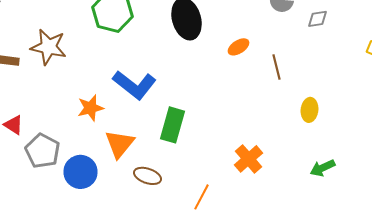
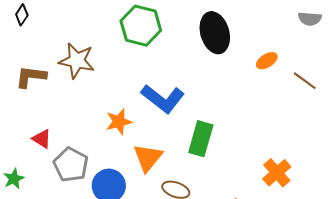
brown line: (276, 67) -> (305, 81), turned -40

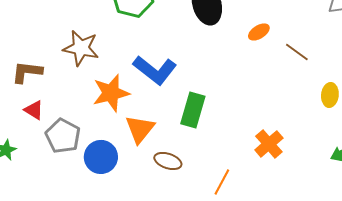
brown star: (77, 61) -> (81, 48), moved
brown L-shape: (31, 77) -> (27, 72), moved
orange star: (119, 122) -> (111, 93), size x1.4

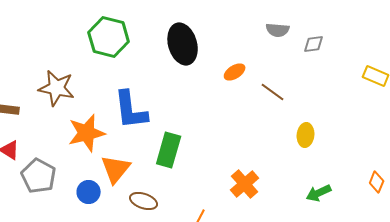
blue L-shape: (155, 70) -> (131, 110), turned 45
blue circle: (101, 157) -> (89, 192), moved, size x0.7

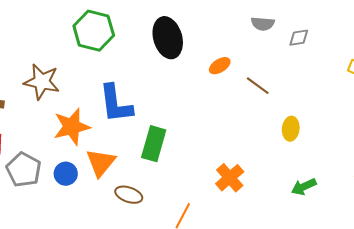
blue circle: (89, 192) -> (66, 174), moved

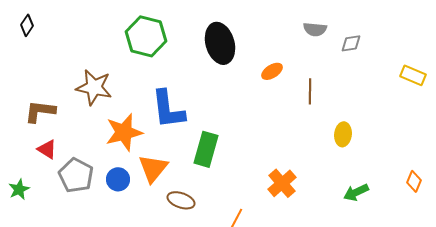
brown line: (258, 86) -> (310, 91), turned 55

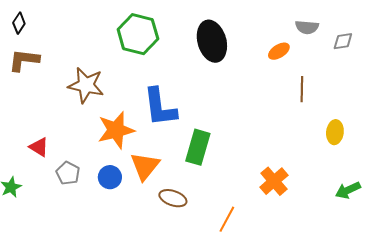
orange ellipse: (272, 71) -> (279, 51), moved
brown L-shape: (40, 111) -> (24, 60), moved
gray pentagon: (76, 175) -> (68, 173), size x0.7

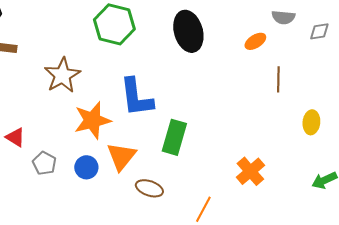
brown star: (86, 85) -> (62, 75), turned 30

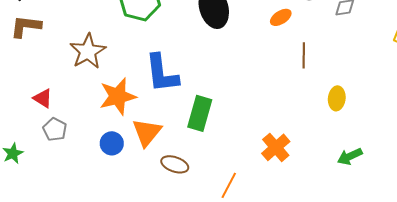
red triangle: (15, 137) -> (43, 98), moved
gray pentagon: (44, 163) -> (55, 129), moved

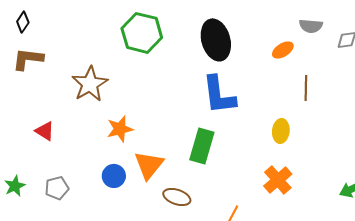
blue L-shape: (162, 73) -> (219, 95), moved
orange star: (118, 96) -> (120, 129), size x0.7
yellow ellipse: (337, 98) -> (281, 131), moved
gray pentagon: (55, 129) -> (57, 188), moved, turned 30

